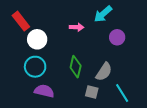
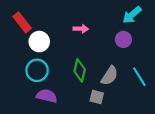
cyan arrow: (103, 14) -> (132, 15), moved
cyan line: (122, 93) -> (139, 77), moved

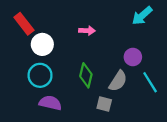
purple circle: (123, 39) -> (133, 57), moved

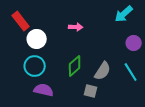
purple circle: (133, 57) -> (134, 43), moved
green diamond: (86, 75) -> (75, 66), turned 35

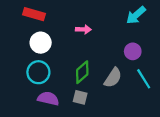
red rectangle: (21, 21) -> (34, 14), moved, turned -36
purple circle: (134, 43) -> (133, 51), moved
gray square: (91, 91) -> (80, 97), moved

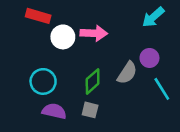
pink arrow: (83, 29) -> (94, 33), size x1.5
white circle: (41, 43) -> (63, 37), moved
gray semicircle: (113, 78) -> (127, 73), moved

